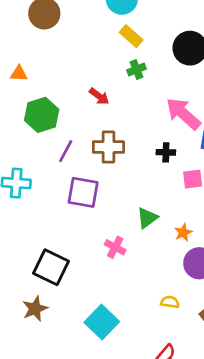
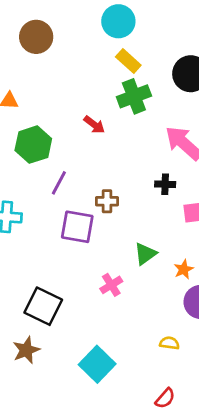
green cross: (137, 70) -> (134, 96), size x1.6
brown cross: (108, 147) -> (107, 201), moved, size x0.7
pink cross: (115, 247) -> (111, 285), turned 30

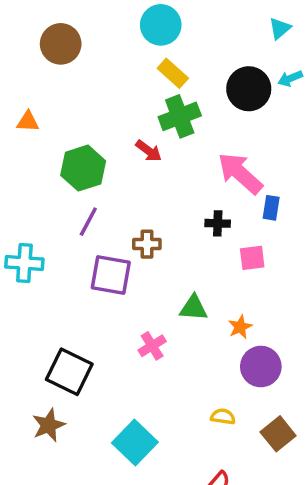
red arrow: (94, 125) -> (149, 151), moved
green hexagon: (33, 145) -> (83, 168), moved
green triangle: (145, 254) -> (194, 308), turned 40

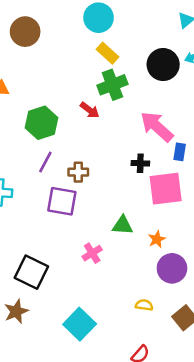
brown cross: (147, 244) -> (78, 172), moved
pink square: (252, 258) -> (166, 189), size x1.8

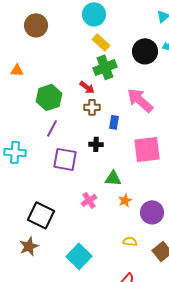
blue rectangle: (180, 152) -> (114, 122), moved
black cross: (140, 163) -> (96, 144), moved
brown cross: (78, 172) -> (92, 107), moved
orange star: (157, 239) -> (125, 200), moved

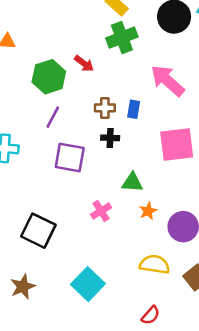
red arrow: (87, 87) -> (84, 64), moved
brown cross: (92, 107) -> (105, 108), moved
yellow semicircle: (130, 241) -> (154, 264), size x1.6
brown star: (29, 246) -> (23, 287), moved

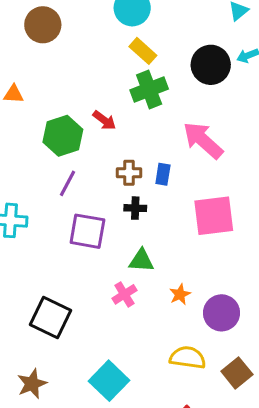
green triangle: (132, 182) -> (141, 260), moved

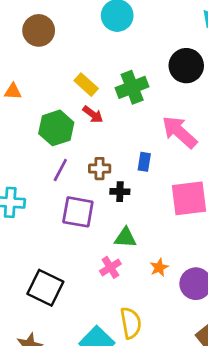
yellow rectangle: (143, 51) -> (86, 85), moved
brown cross: (129, 173) -> (100, 169), moved
yellow semicircle: (188, 358) -> (131, 323), moved, turned 72

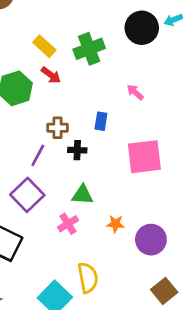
pink arrow: (179, 132) -> (135, 92), size x0.5
purple line: (60, 170) -> (38, 155), moved
purple square: (78, 212) -> (27, 195), moved, turned 36
orange star: (159, 267) -> (115, 224), turned 30

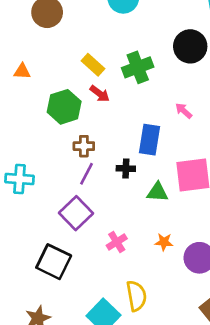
blue rectangle: (101, 121) -> (149, 140), size x1.6
brown cross: (58, 128) -> (84, 146), moved
green triangle: (83, 195) -> (157, 192), moved

